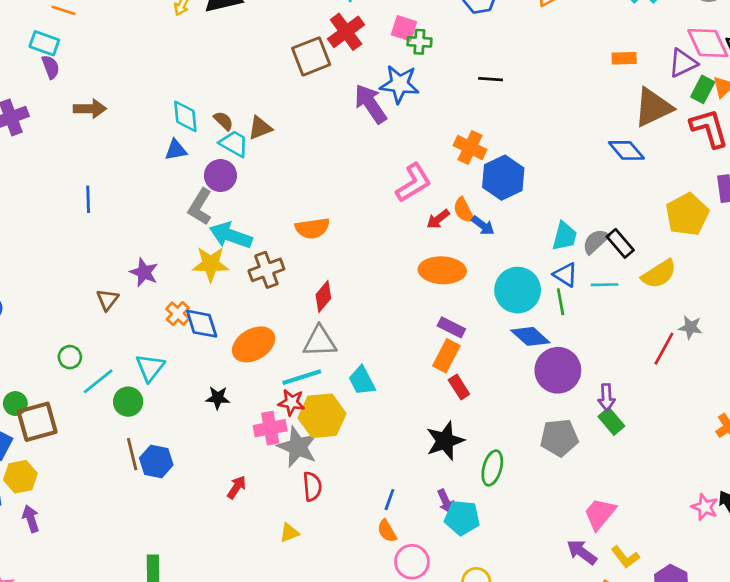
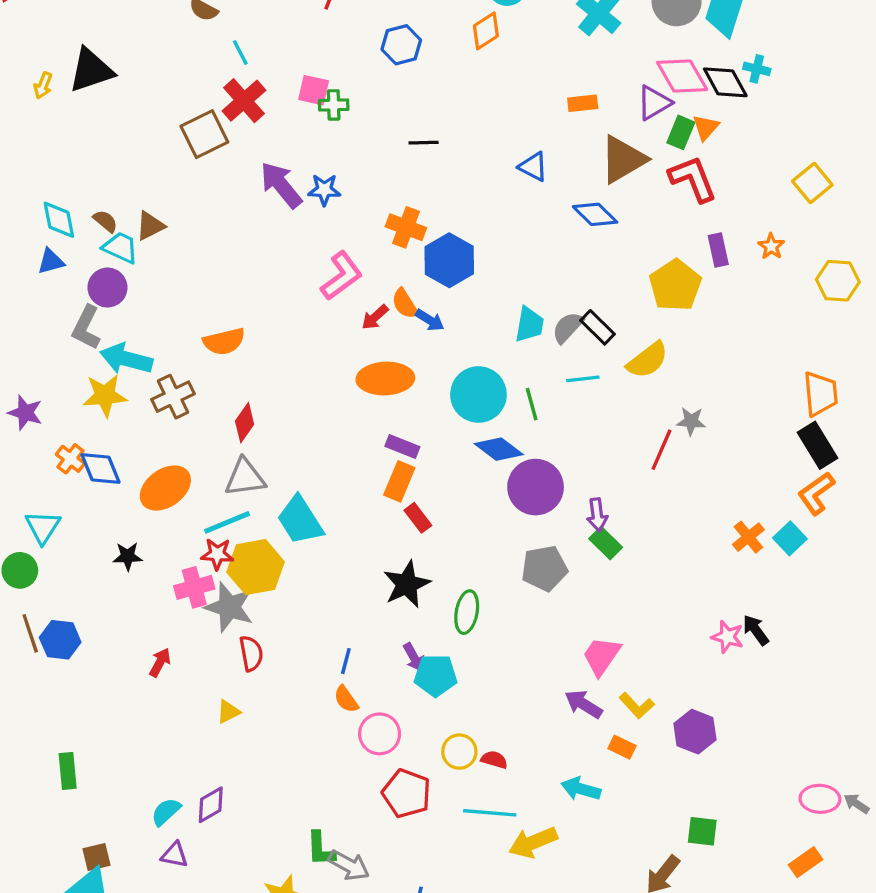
blue star: (400, 84) -> (324, 190), moved, size x0.7
blue triangle: (566, 275) -> (533, 167), moved
cyan trapezoid: (362, 381) -> (300, 520), size x1.4

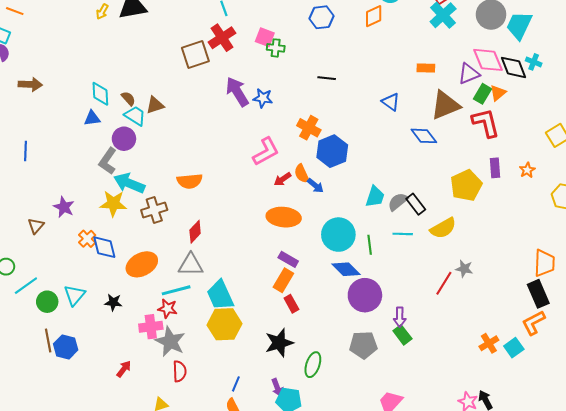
cyan triangle: (43, 527) -> (75, 295), moved
yellow hexagon: (256, 567) -> (225, 324), moved

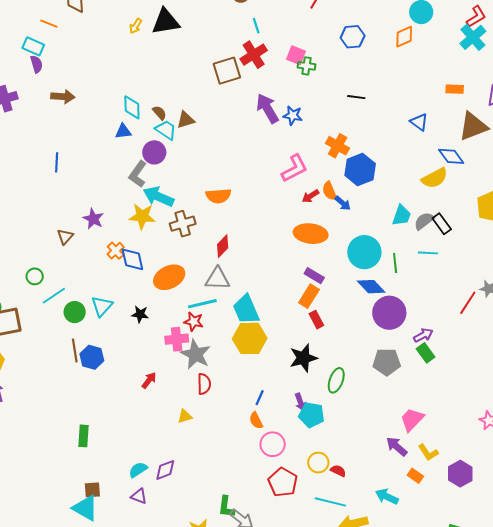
yellow semicircle: (443, 228) -> (435, 178), moved
purple arrow: (400, 317) -> (423, 335), turned -120

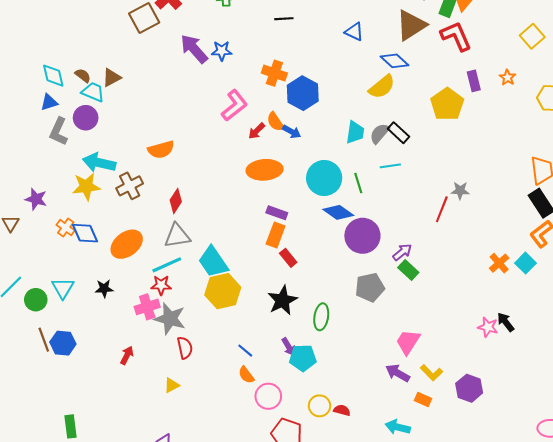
gray L-shape: (138, 174) -> (59, 132), moved
blue line: (260, 398) -> (245, 351), turned -63

